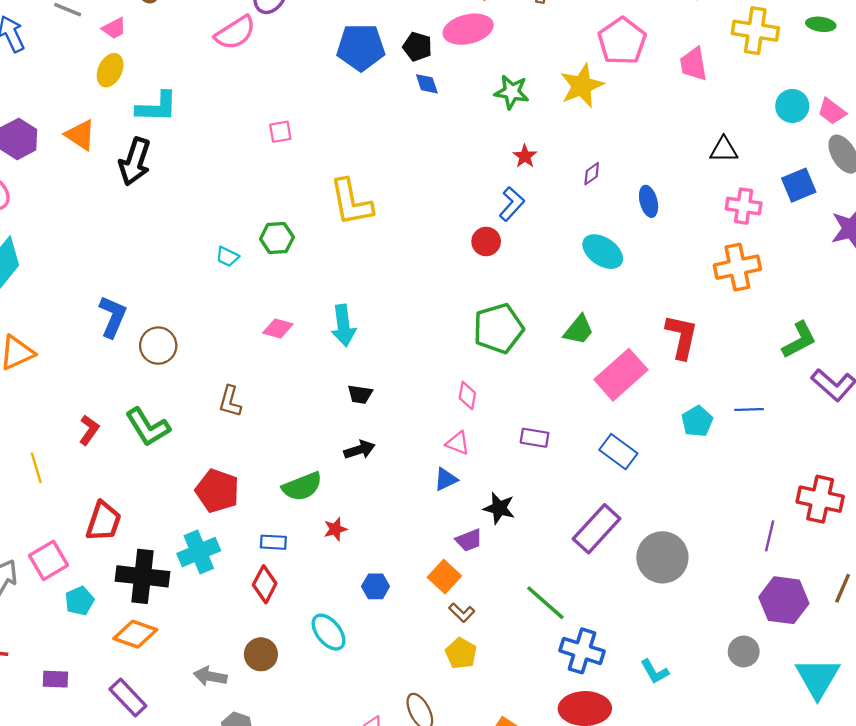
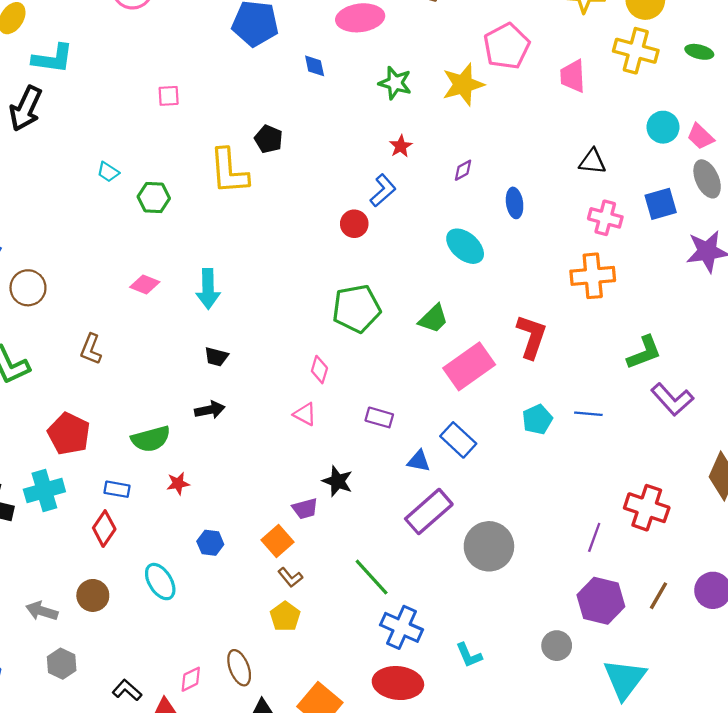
black pentagon: (417, 47) -> (269, 139), moved
cyan trapezoid: (227, 257) -> (108, 172), moved
blue triangle: (446, 479) -> (419, 461), moved, turned 30

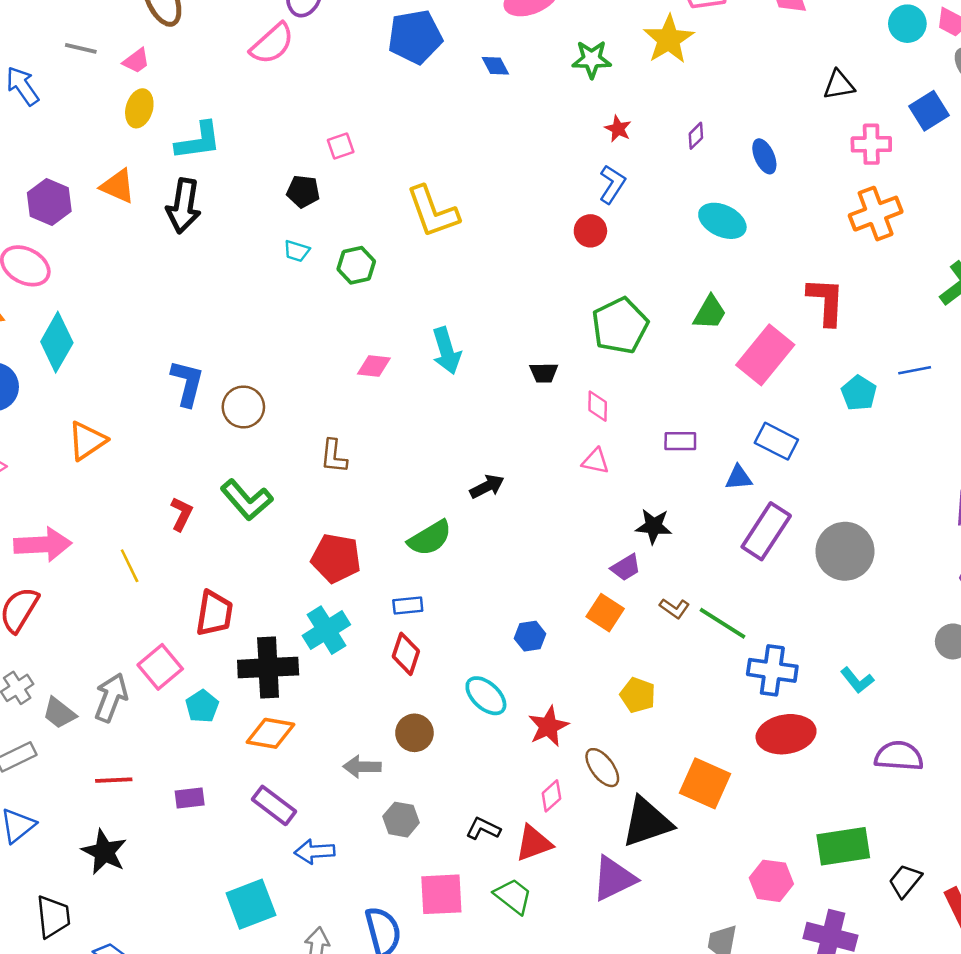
black pentagon: (269, 139) -> (303, 191), moved
black trapezoid: (216, 357) -> (544, 373), moved
red star: (178, 483) -> (548, 726), moved, size x1.5
brown L-shape: (290, 577) -> (674, 608), moved

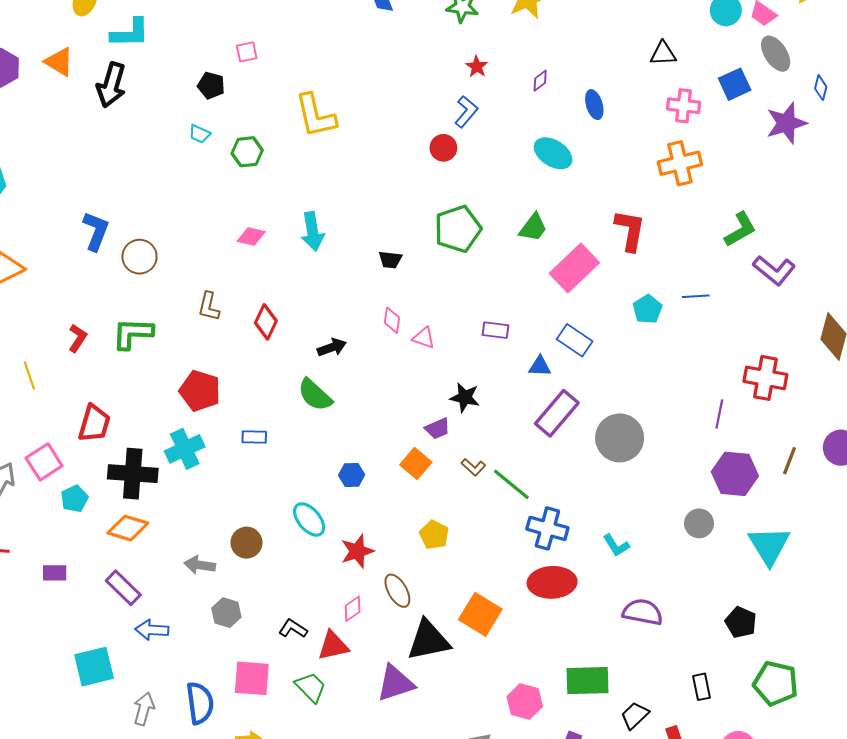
pink diamond: (598, 406) -> (392, 320), moved
green L-shape: (247, 500) -> (133, 333), turned 126
green semicircle: (430, 538) -> (315, 395), moved, turned 66
red diamond: (406, 654) -> (266, 322), moved

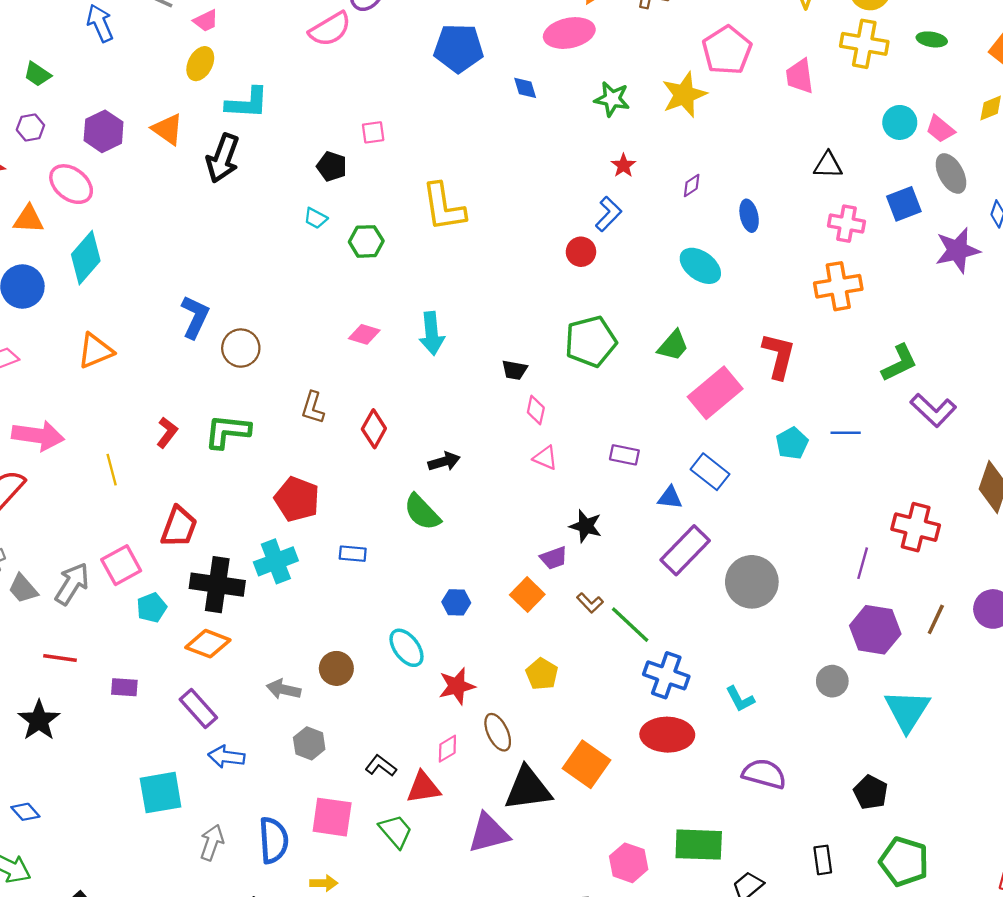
pink diamond: (392, 320) -> (536, 410), moved

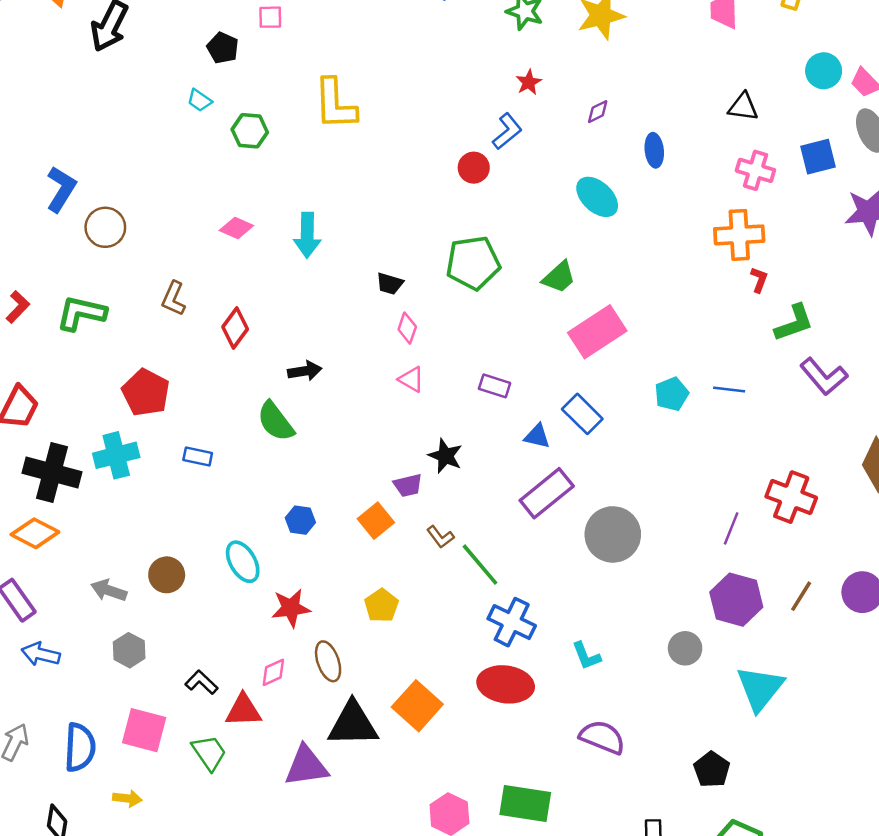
red L-shape: (779, 356) -> (759, 280), moved, size x0.5

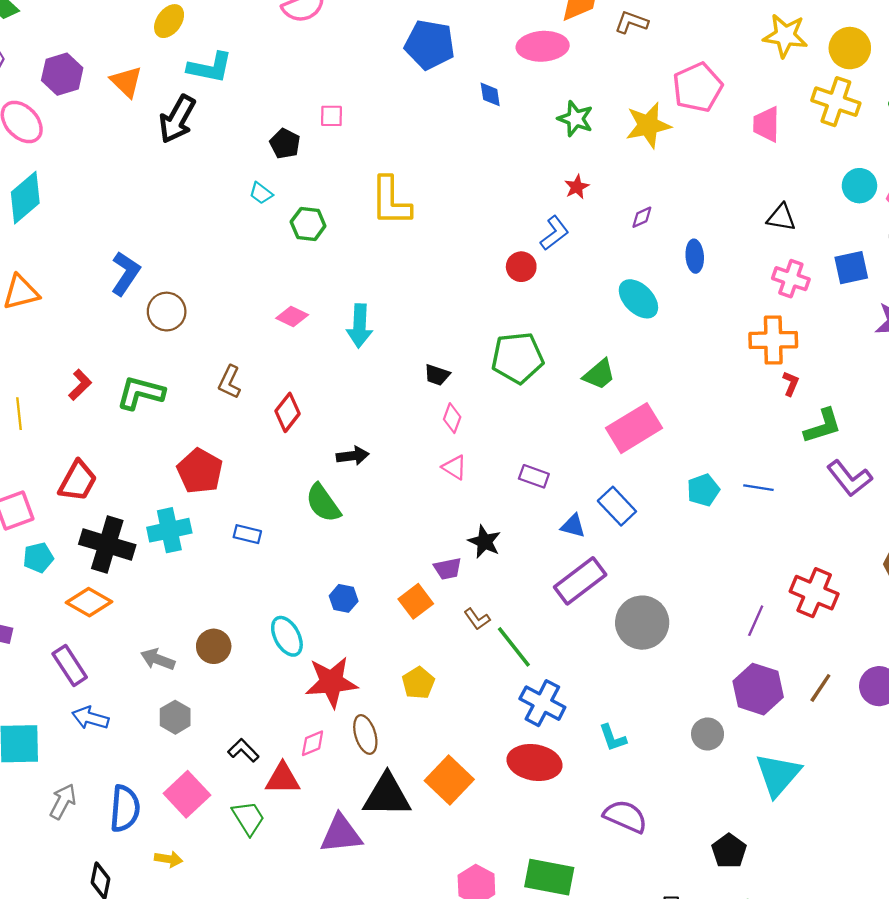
red star: (291, 608) -> (331, 682), size x1.4
pink square: (144, 730) -> (187, 794), turned 30

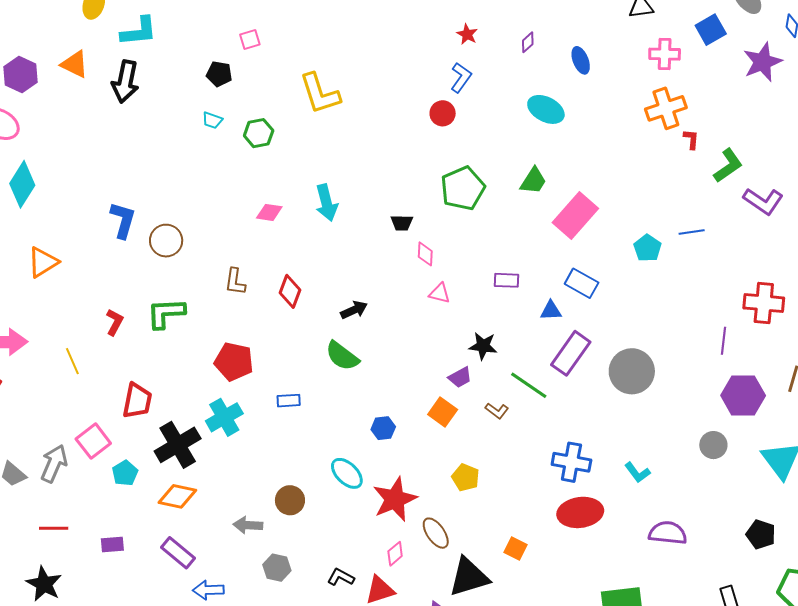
black cross: (107, 544) -> (178, 445), turned -30
green line: (514, 647) -> (529, 385), moved
orange square: (449, 780) -> (515, 548), size x0.6

